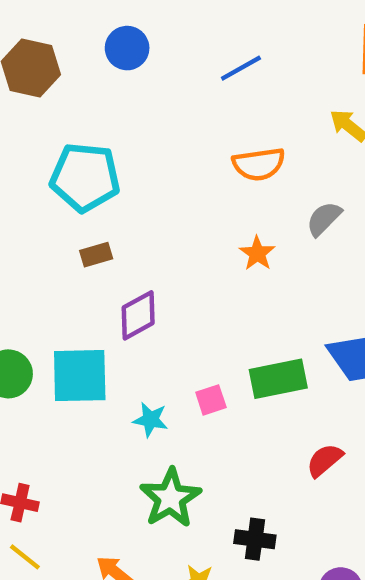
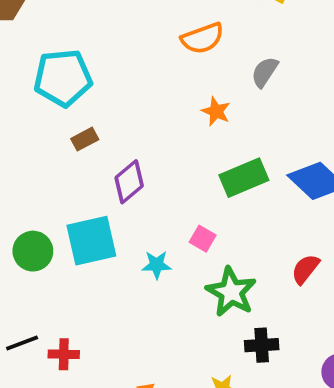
green rectangle: (278, 379) -> (244, 178), moved
pink square: (211, 400) -> (203, 239), turned -30
green star: (170, 498) -> (231, 292), moved

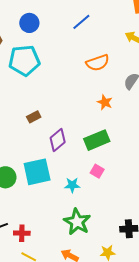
cyan pentagon: (63, 78) -> (24, 60), moved
green rectangle: (244, 178) -> (97, 140), moved
green star: (231, 292) -> (77, 222), moved

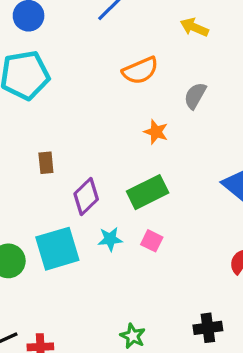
brown rectangle: (34, 117) -> (46, 163), turned -64
cyan star: (72, 185) -> (110, 239), moved
green star: (77, 222) -> (133, 336), moved, size x0.6

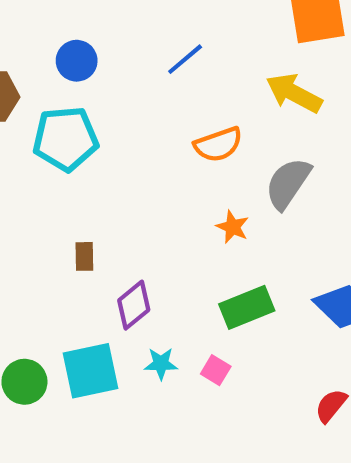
yellow arrow: (194, 27) -> (294, 93), size x1.5
gray semicircle: (195, 96) -> (288, 183), size x1.5
green rectangle: (148, 192) -> (247, 307), moved

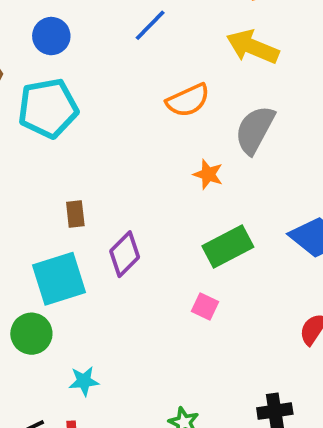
cyan star: (161, 364) -> (84, 381), moved
cyan square: (90, 371) -> (59, 279), moved

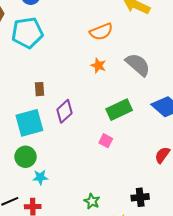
gray semicircle: (255, 130) -> (138, 65), moved, turned 100
orange star: (208, 174) -> (98, 65), moved
green circle: (31, 334) -> (26, 157), moved

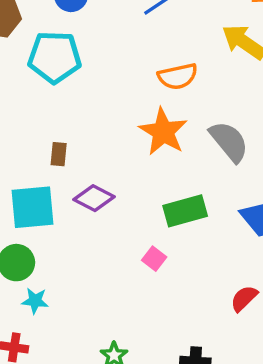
orange star: (98, 65) -> (163, 132), size x1.8
purple diamond: (64, 111) -> (94, 198), turned 60

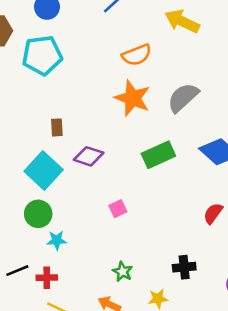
gray semicircle: (229, 141) -> (183, 98), turned -84
cyan square: (32, 207) -> (44, 170), turned -33
pink square: (154, 259) -> (118, 209), moved, turned 36

